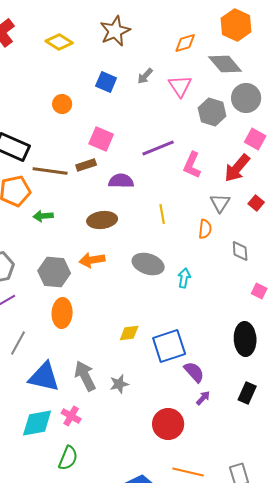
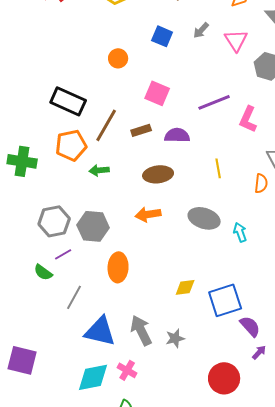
brown rectangle: (86, 165) -> (141, 130), moved
brown line: (50, 171) -> (106, 125), turned -68
gray hexagon: (54, 272) -> (93, 226), moved
cyan arrow: (184, 278) -> (240, 232), turned -30

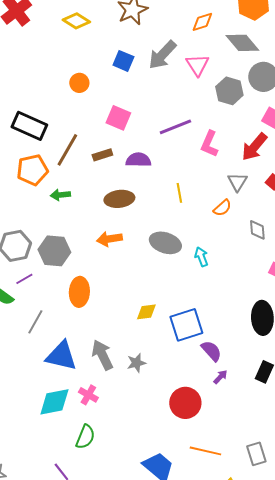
gray arrow: (201, 30) -> (162, 55), size x1.8
orange semicircle: (261, 183) -> (222, 208), turned 42

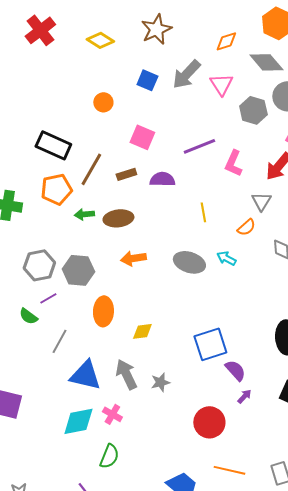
brown ellipse: (119, 199) -> (118, 218), moved
cyan arrow: (201, 257) -> (226, 258), moved, turned -42
yellow diamond: (146, 312) -> (142, 331), moved

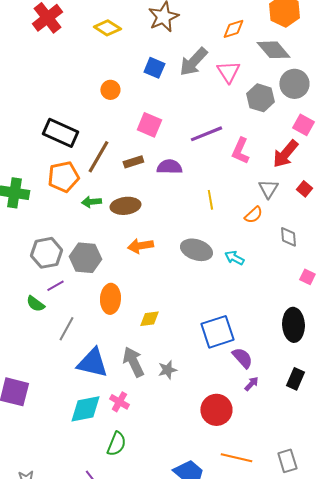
cyan arrow: (226, 258) -> (234, 258), moved

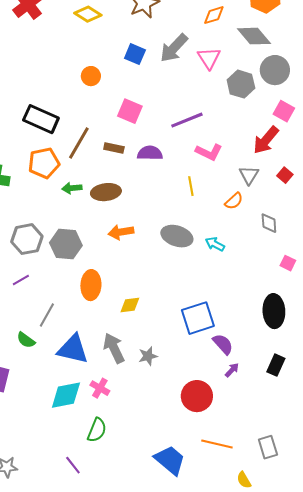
pink L-shape: (240, 151) -> (209, 152), moved, turned -88
brown rectangle: (133, 162) -> (114, 148), turned 30
purple line: (55, 286) -> (21, 280), moved
green semicircle: (35, 304) -> (26, 340), moved

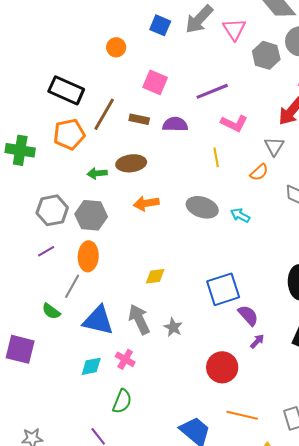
green arrow: (72, 188) -> (97, 173), moved
orange ellipse: (91, 285) -> (88, 256), moved
gray star: (148, 356) -> (173, 327), turned -30
cyan diamond: (66, 395) -> (91, 366), size x0.7

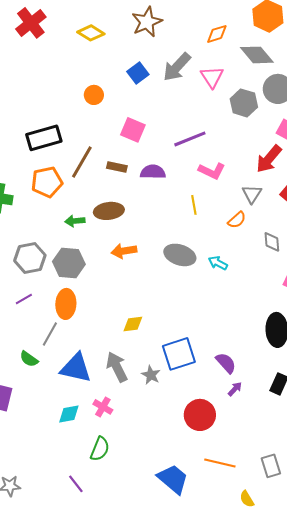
blue square: (160, 25) -> (138, 73), turned 30
black rectangle: (66, 90) -> (44, 138), turned -40
blue square: (223, 289) -> (179, 354), moved

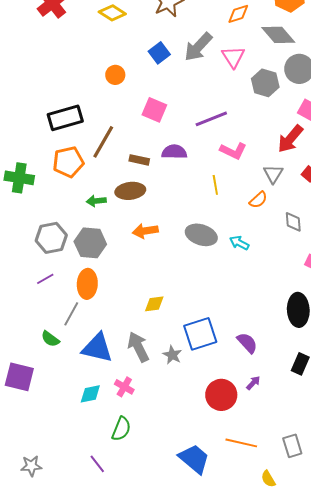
brown rectangle: (117, 167) -> (139, 160), moved
purple arrow: (235, 389) -> (253, 383), moved

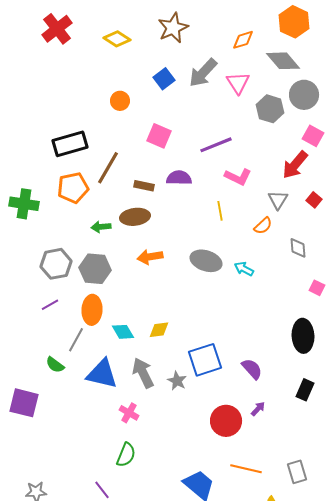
cyan diamond: (90, 394) -> (123, 332), moved, turned 70

